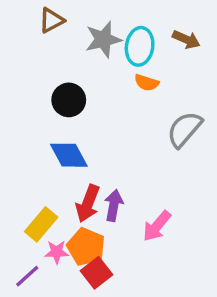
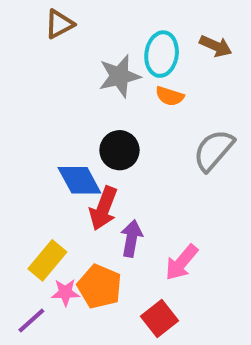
gray star: (103, 39) -> (119, 76), moved
black circle: (69, 100) -> (119, 150), moved
red arrow: (88, 204) -> (103, 208), moved
red square: (96, 273) -> (160, 318), moved

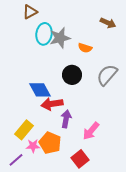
cyan ellipse: (162, 54) -> (44, 34), moved
black circle: (119, 150) -> (72, 75), moved
red arrow: (103, 208) -> (52, 104), turned 60

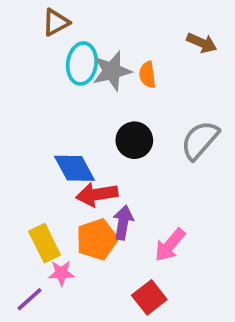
orange semicircle: (85, 48) -> (147, 75), moved, turned 64
yellow rectangle: (24, 130) -> (45, 243), turned -66
orange pentagon: (50, 143) -> (97, 239), moved, turned 30

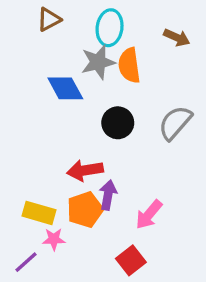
cyan ellipse: (82, 63) -> (110, 28), moved
orange semicircle: (147, 75) -> (129, 65), size x1.5
blue diamond: (74, 168) -> (65, 88), moved
yellow rectangle: (45, 243) -> (39, 213), turned -48

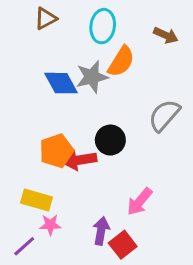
gray star: (98, 62) -> (92, 77), moved
orange semicircle: (129, 65) -> (121, 61), turned -140
black circle: (118, 123) -> (110, 140), moved
purple arrow: (108, 195) -> (101, 231), moved
orange pentagon: (85, 210) -> (56, 151), moved

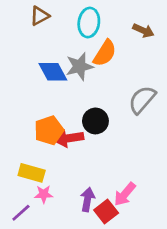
pink arrow: (140, 202) -> (125, 194), moved

